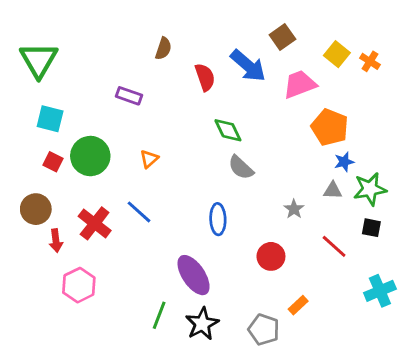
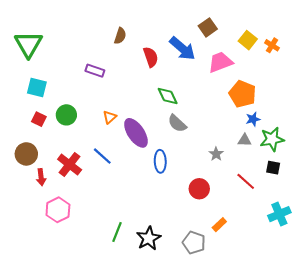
green circle: (90, 156) -> (66, 115), size x0.7
purple ellipse: (194, 275) -> (136, 133), moved

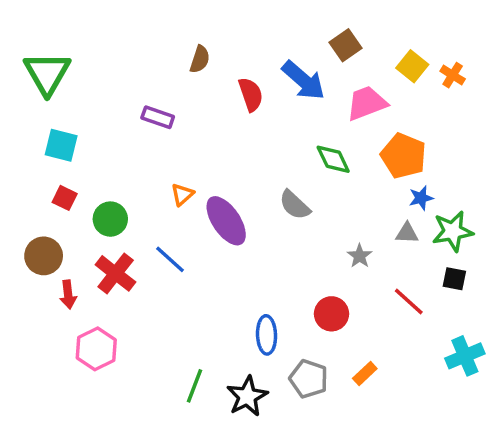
green diamond: (168, 96) -> (333, 159), moved
green circle: (66, 115) -> (110, 219), moved
blue ellipse: (160, 161) -> (267, 335), moved
gray pentagon: (194, 243) -> (309, 379), moved

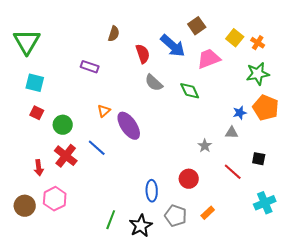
orange pentagon: (403, 156) -> (266, 108), moved
gray semicircle: (295, 205) -> (154, 83), moved
green star: (453, 231) -> (258, 74), moved
brown circle: (44, 256) -> (25, 206), moved

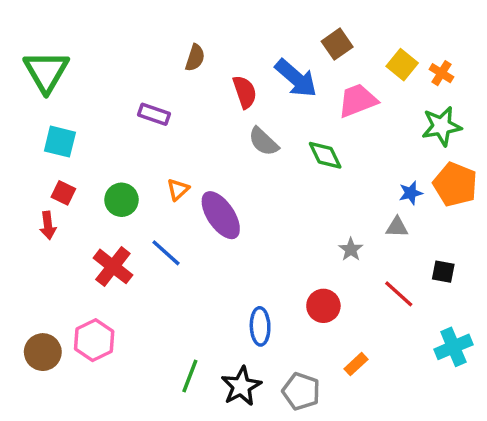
green circle: (63, 125) -> (121, 200), moved
red arrow: (39, 168) -> (48, 225), moved
gray pentagon: (176, 216) -> (301, 391), moved

